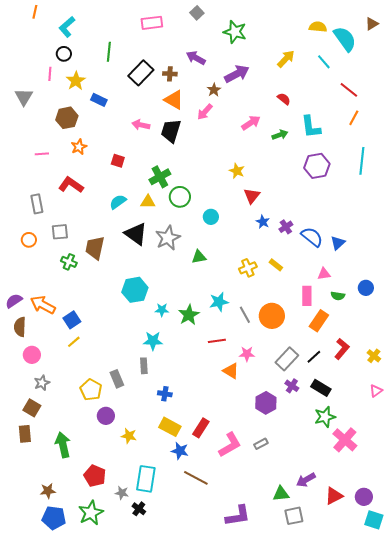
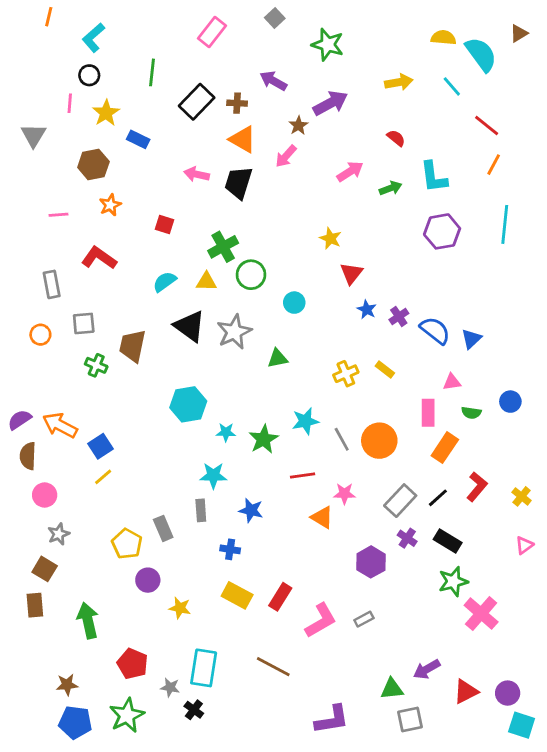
pink rectangle: (152, 23) -> (212, 32), turned -45
yellow arrow: (286, 59) -> (399, 82), turned 36
blue star: (180, 451) -> (251, 510), moved

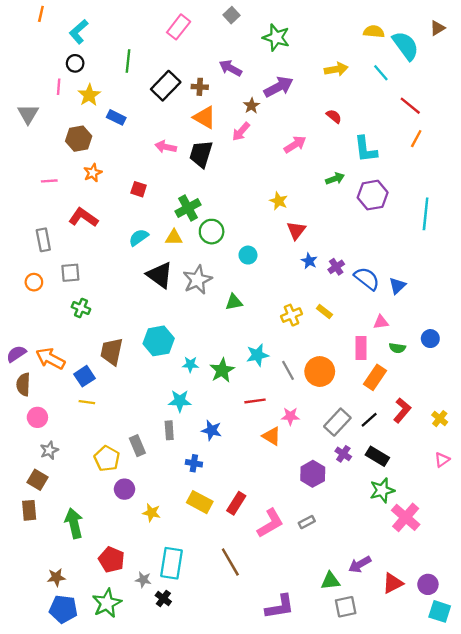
green arrow: (390, 188) -> (335, 179), moved
cyan line: (505, 224) -> (426, 214), moved
brown trapezoid: (132, 346) -> (112, 352), moved
yellow line: (103, 477) -> (87, 402), turned 49
brown line: (273, 667) -> (230, 562), turned 32

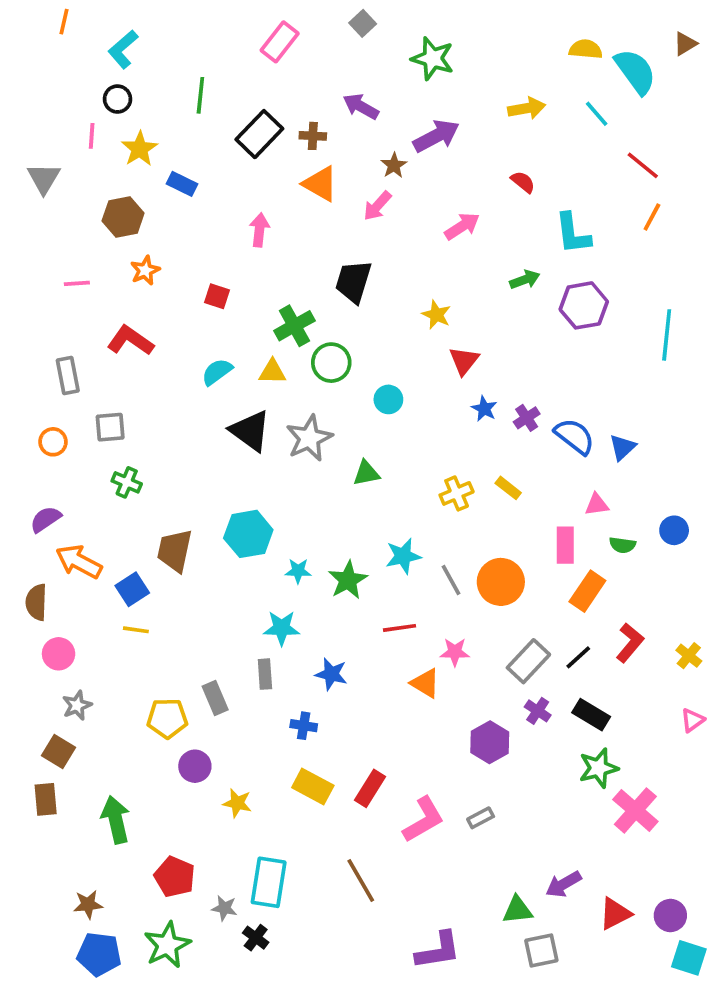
pink arrow: (166, 147) -> (259, 230), turned 84
black trapezoid: (201, 154) -> (353, 281), moved
purple semicircle: (16, 354) -> (46, 519), moved
yellow pentagon: (107, 459) -> (167, 718), turned -30

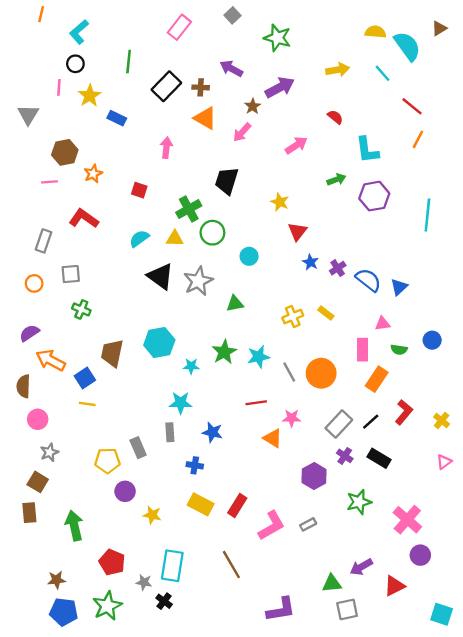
brown hexagon: (123, 217) -> (65, 152), moved
gray rectangle: (68, 375) -> (44, 241), turned 30
green star: (348, 580) -> (224, 352), moved
green star: (599, 768) -> (359, 502), moved
purple circle: (670, 915) -> (420, 555), moved

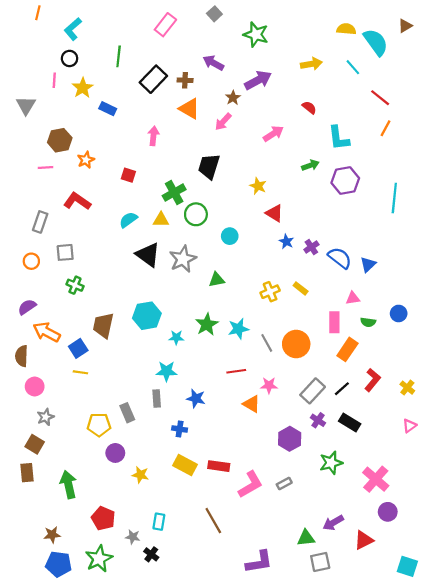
red triangle: (297, 232) -> (274, 213), turned -36
red rectangle: (237, 506) -> (219, 466), turned 66
cyan rectangle: (172, 566) -> (159, 522), size x0.6

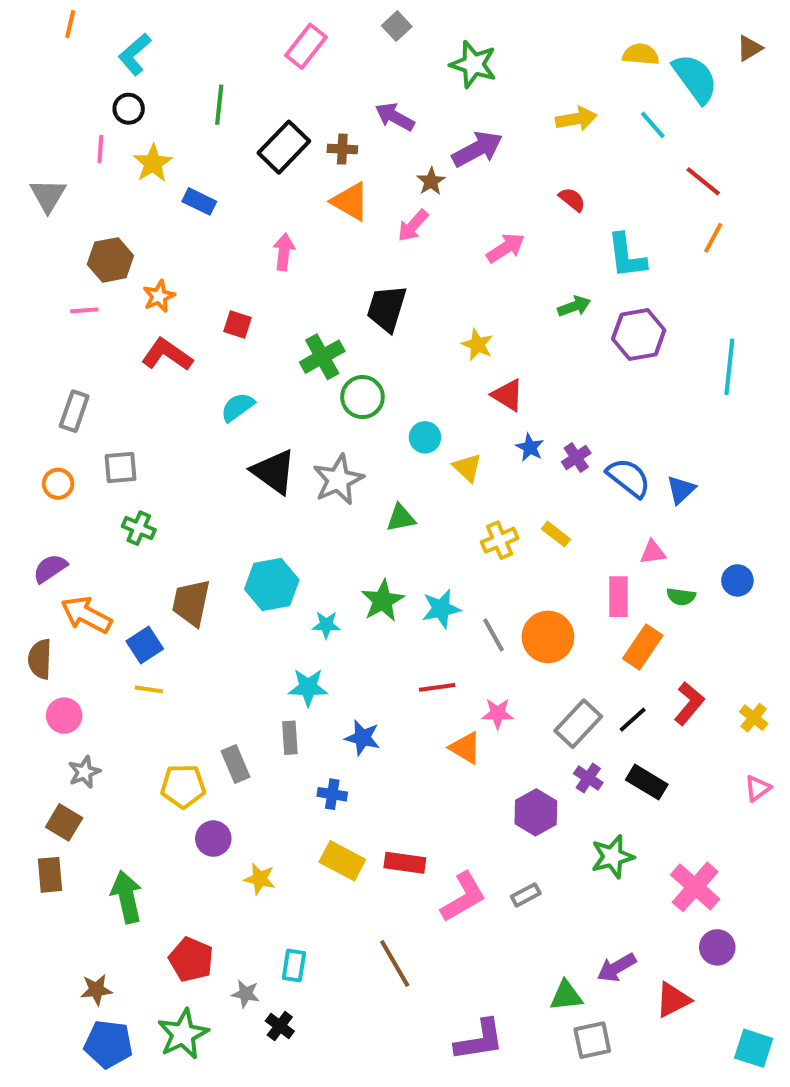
red L-shape: (77, 201) -> (167, 355), moved
yellow triangle: (161, 220) -> (467, 468), moved, turned 42

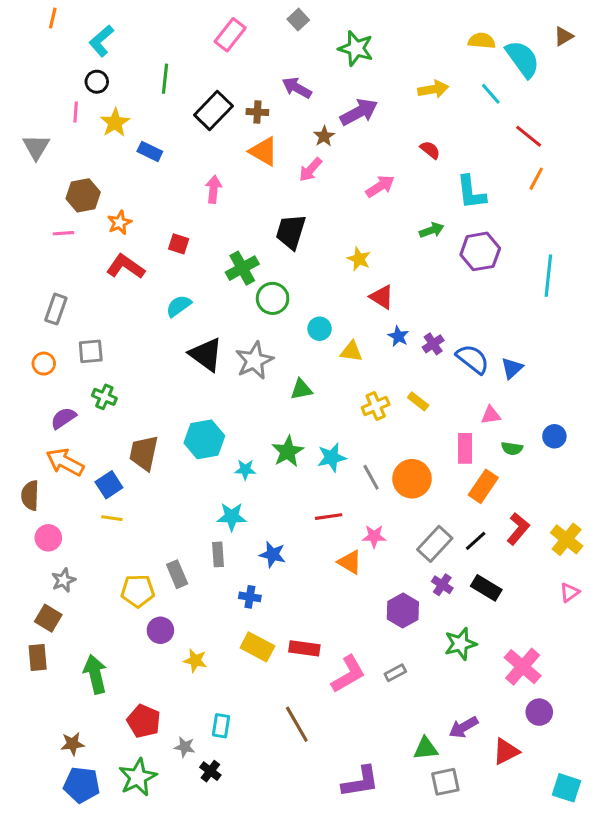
yellow triangle: (467, 468) -> (351, 351), turned -35
purple semicircle: (50, 568) -> (63, 418), moved
yellow cross: (754, 718) -> (567, 539), size x1.5

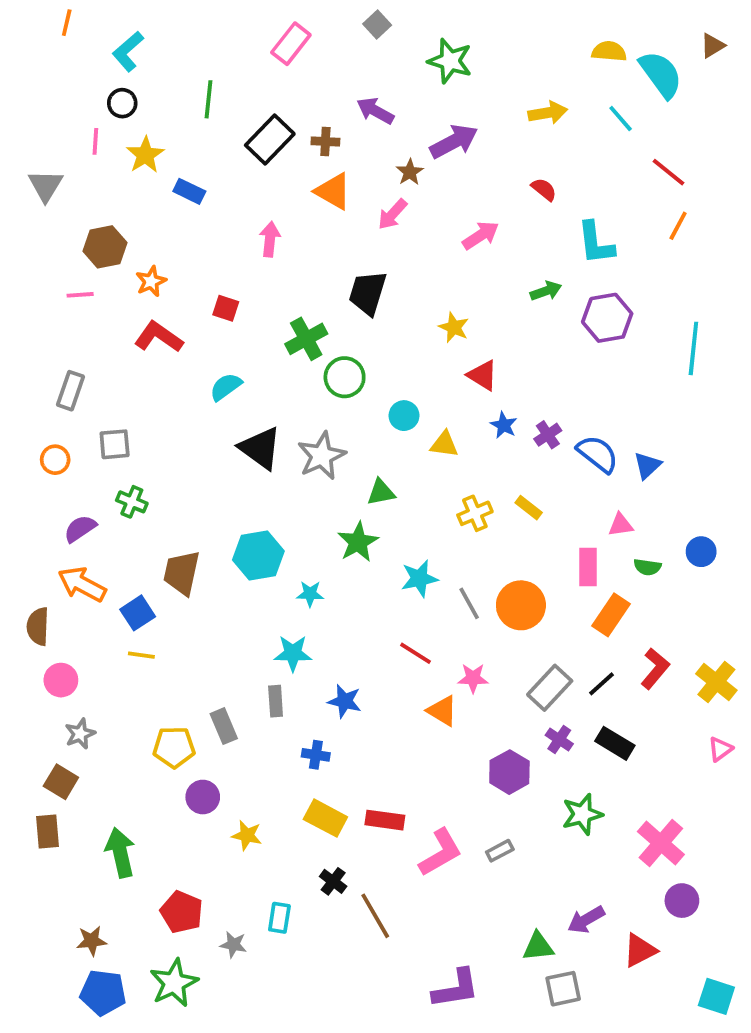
green star: (288, 451) -> (358, 542), moved
red line: (329, 517) -> (416, 653), turned 40
black cross: (210, 771) -> (333, 881), moved

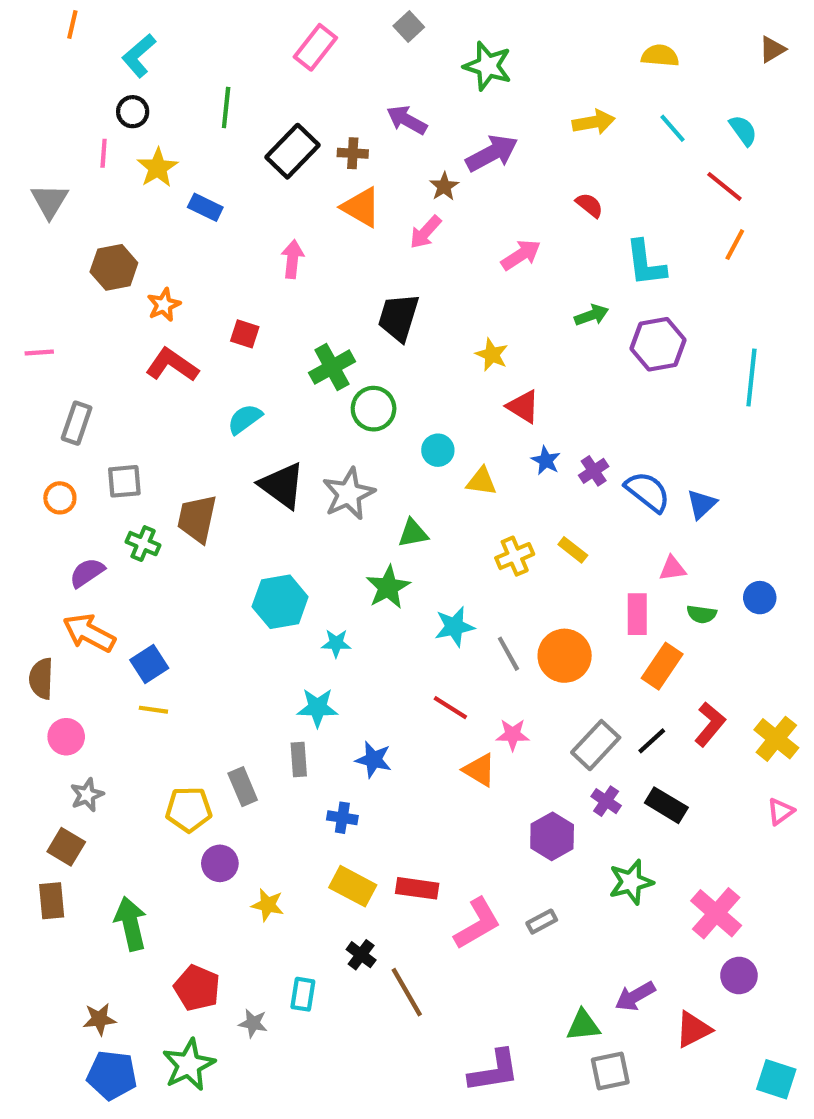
cyan semicircle: (661, 74) -> (743, 130), moved, size x0.6
pink line: (80, 295) -> (39, 353), moved
brown trapezoid: (182, 573) -> (197, 519), moved

